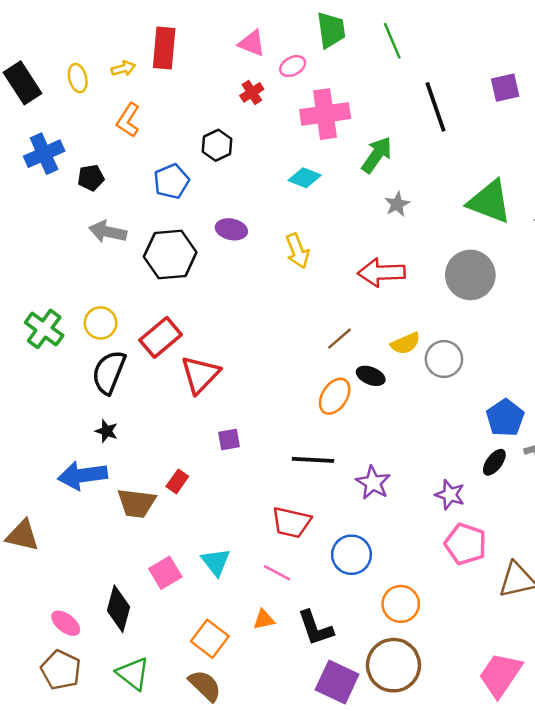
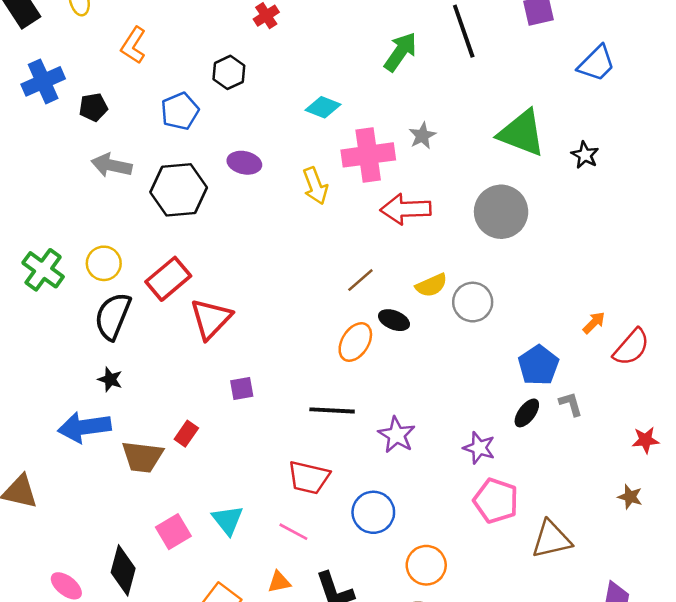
pink cross: (325, 114) -> (368, 155), moved
green arrow: (377, 155) -> (400, 52), moved

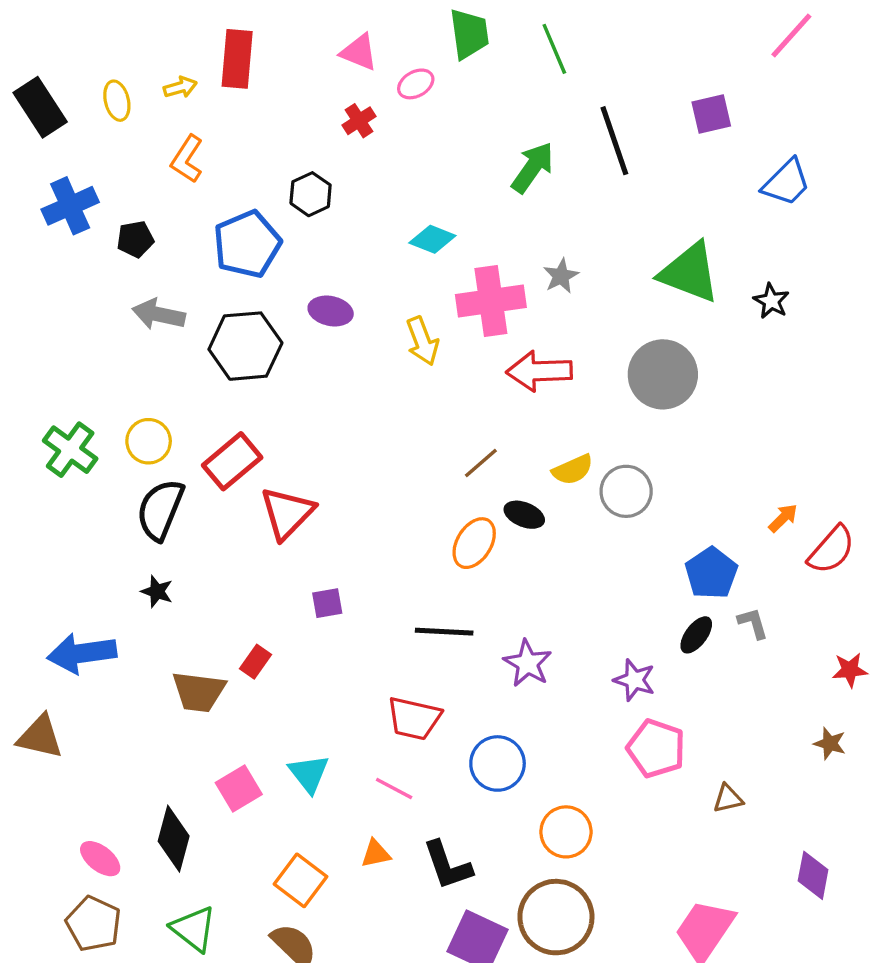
blue pentagon: (180, 111) -> (247, 244), size x1.4
blue arrow: (84, 427) -> (82, 653), moved
brown triangle: (551, 539) -> (728, 799), size x0.6

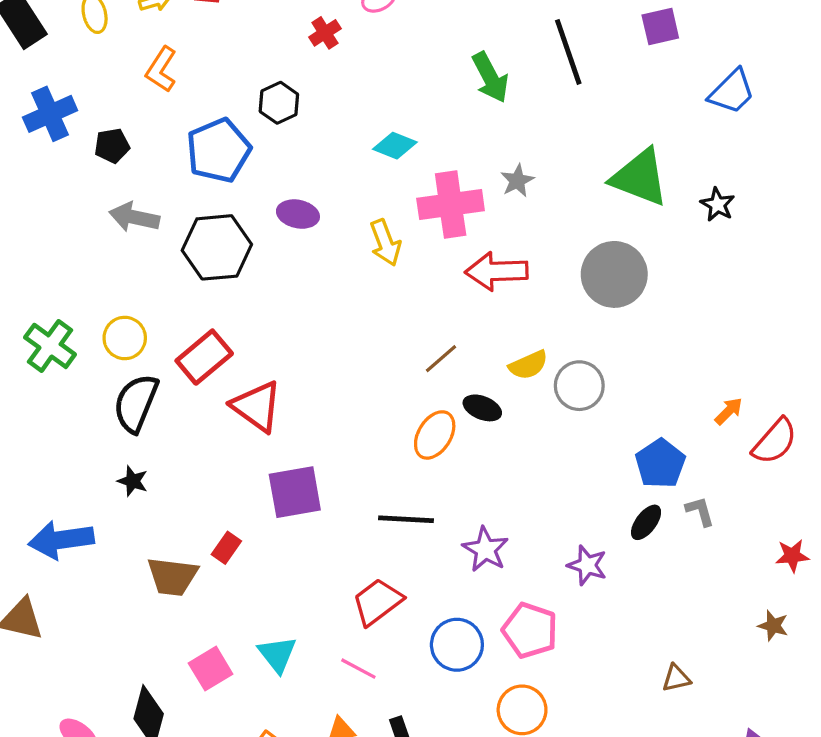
green arrow: (533, 167) -> (490, 77), turned 117
red triangle: (287, 513) -> (257, 406), turned -38
purple square: (327, 603) -> (295, 492), size x1.8
red trapezoid: (414, 718) -> (377, 602), turned 130
pink pentagon: (656, 748) -> (530, 630), moved

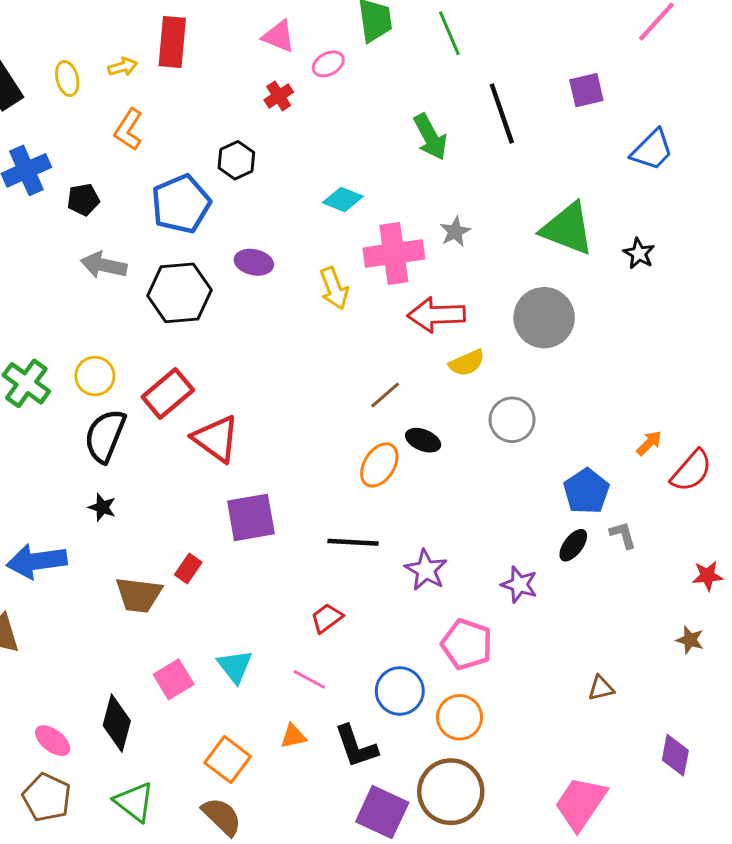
yellow semicircle: (528, 365) -> (467, 363), moved
red trapezoid: (377, 602) -> (327, 618), size x0.7
blue circle: (457, 645) -> (400, 691), moved

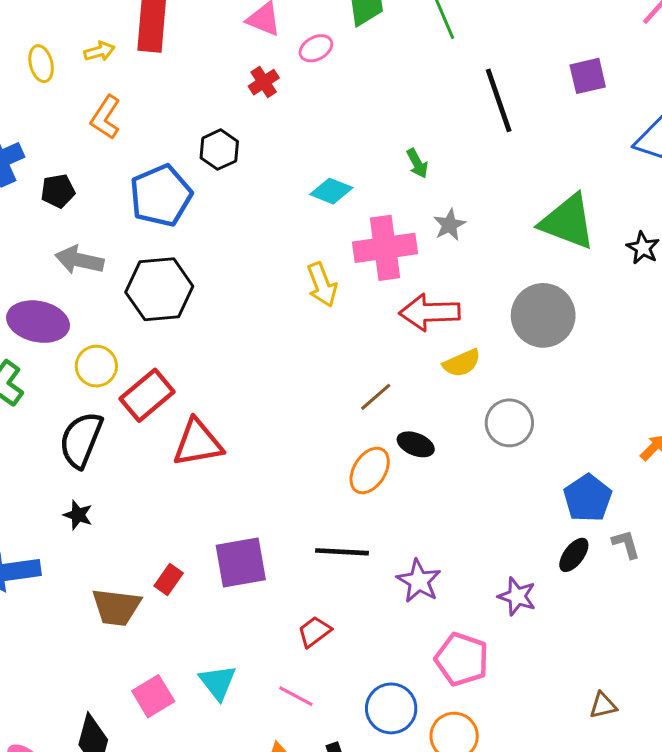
green arrow: (430, 137) -> (417, 163), moved, size x0.6
purple ellipse: (254, 262) -> (38, 322), moved, size x1.5
yellow circle: (95, 376) -> (96, 366), moved
red triangle: (216, 439) -> (198, 443), turned -46
purple square: (251, 517) -> (241, 563), moved

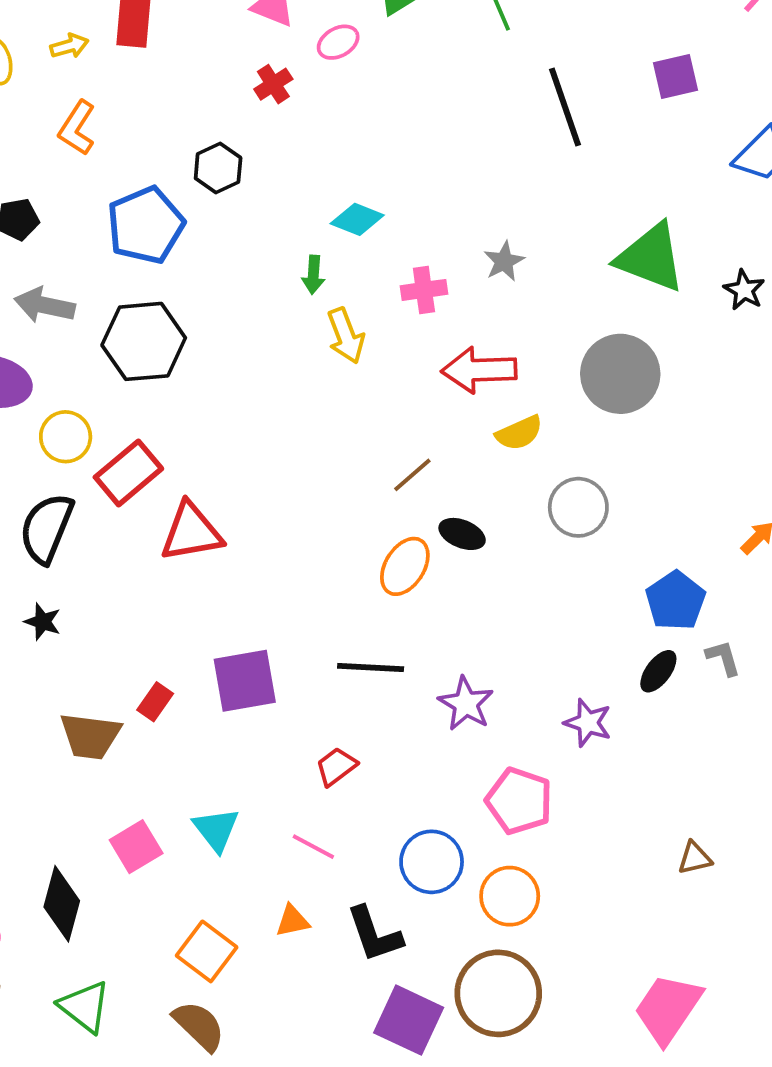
green arrow: (417, 163) -> (313, 275), moved, turned 32
pink cross: (385, 248) -> (424, 290), size x0.6

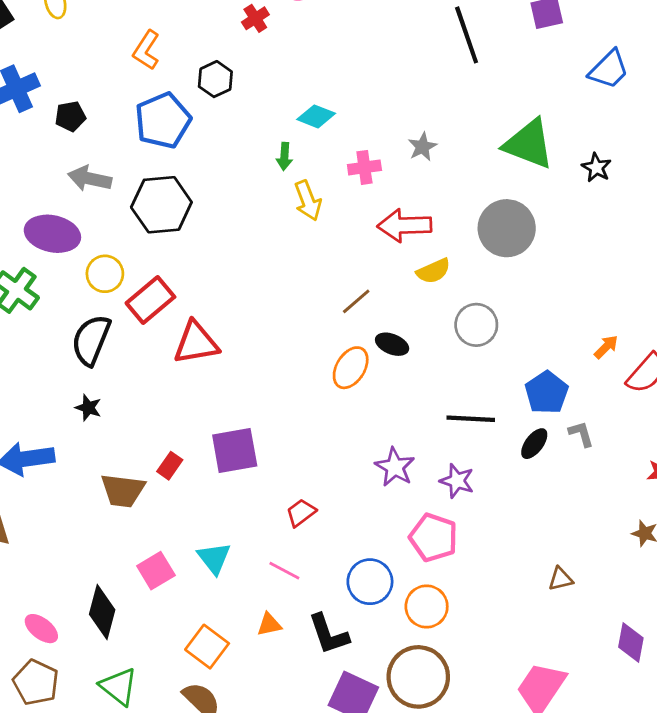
orange L-shape: (77, 128) -> (146, 50), moved
black line: (371, 667) -> (471, 419), moved
purple star: (588, 723) -> (457, 481), moved

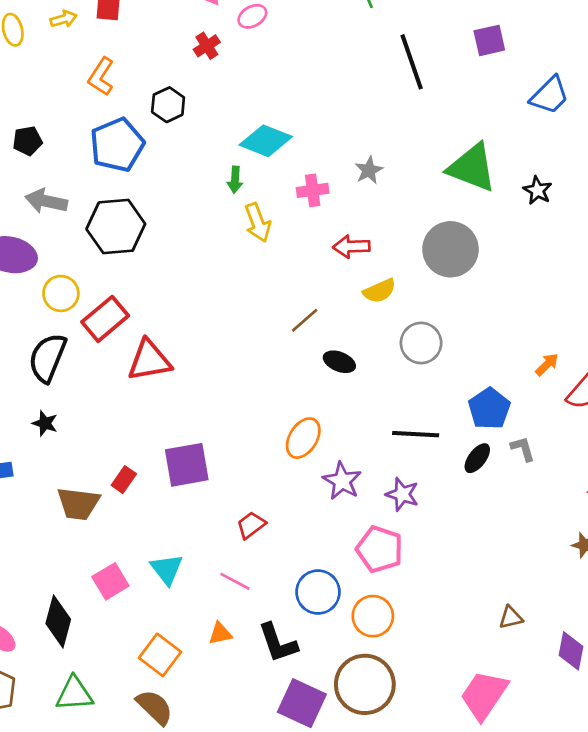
cyan diamond: (316, 116) -> (266, 141), size x1.4
red arrow: (404, 225) -> (351, 247), size x0.7
orange ellipse: (351, 368) -> (303, 438), moved
brown triangle: (560, 579) -> (511, 617), moved
green triangle: (119, 687) -> (74, 694), turned -42

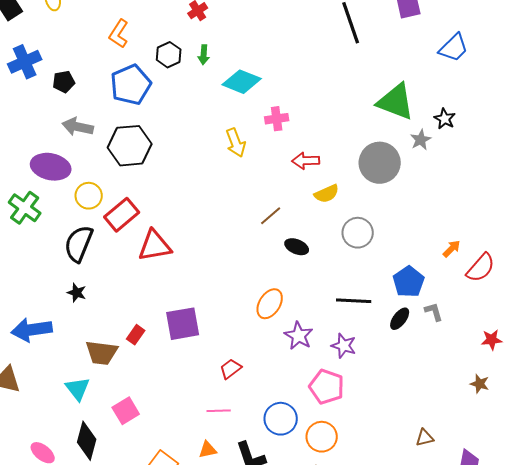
gray star: (369, 170) -> (421, 140), moved
green arrow: (235, 180) -> (204, 55), moved
cyan triangle: (167, 569) -> (78, 389), moved
pink line: (235, 581) -> (219, 411), turned -30

